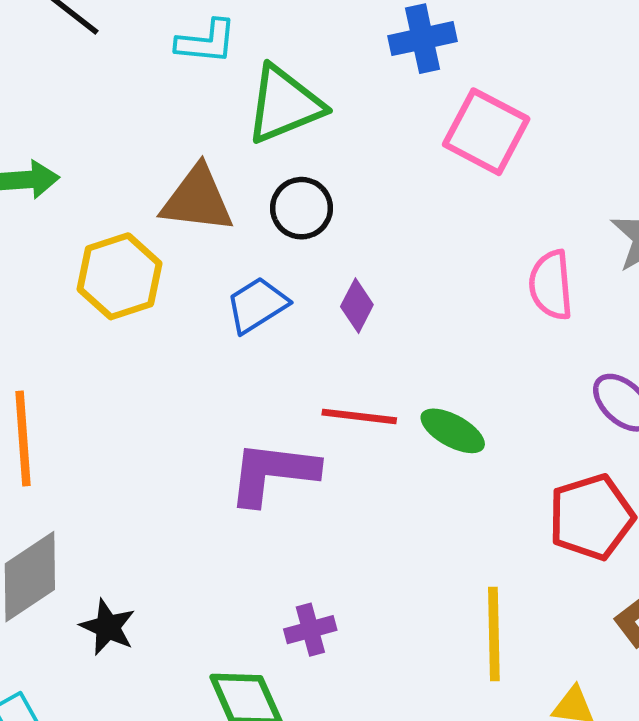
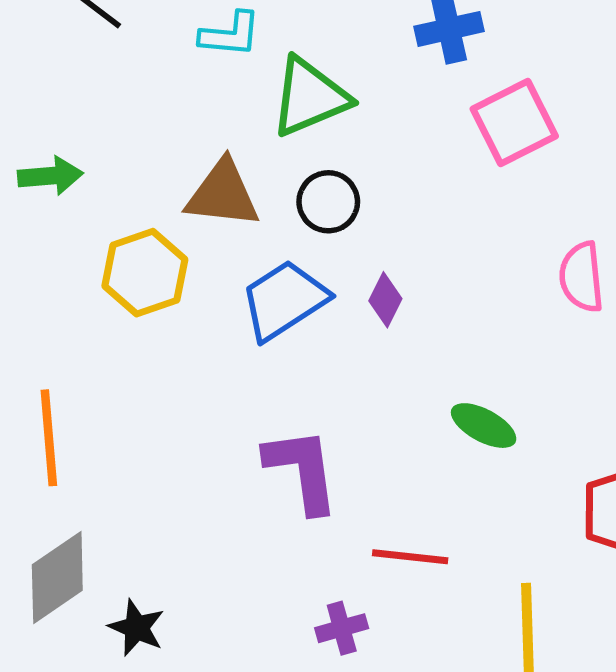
pink square: (486, 132) -> (514, 122), turned 36
blue trapezoid: (257, 305) -> (284, 300), size x1.4
red line: (359, 416) -> (410, 557), moved
purple L-shape: (273, 473) -> (302, 470), turned 76

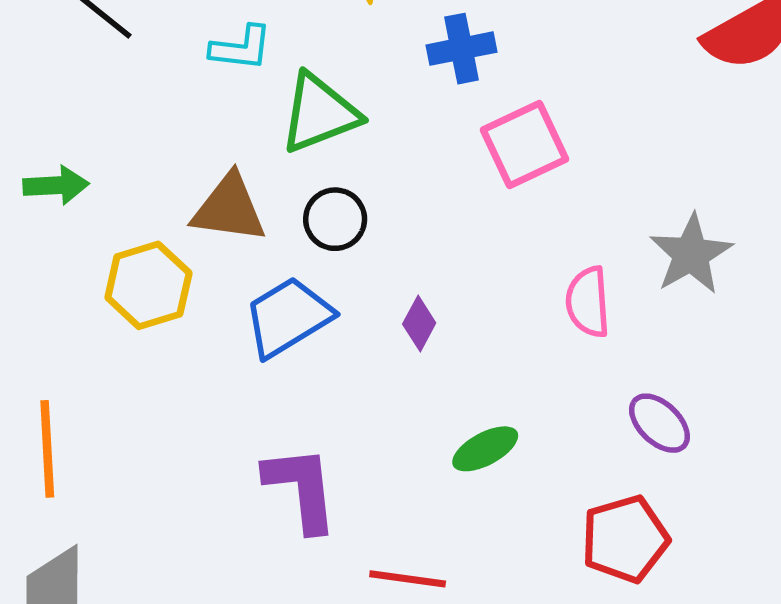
purple diamond: (385, 300) -> (419, 324), moved
green ellipse: (484, 426) -> (485, 449), turned -58

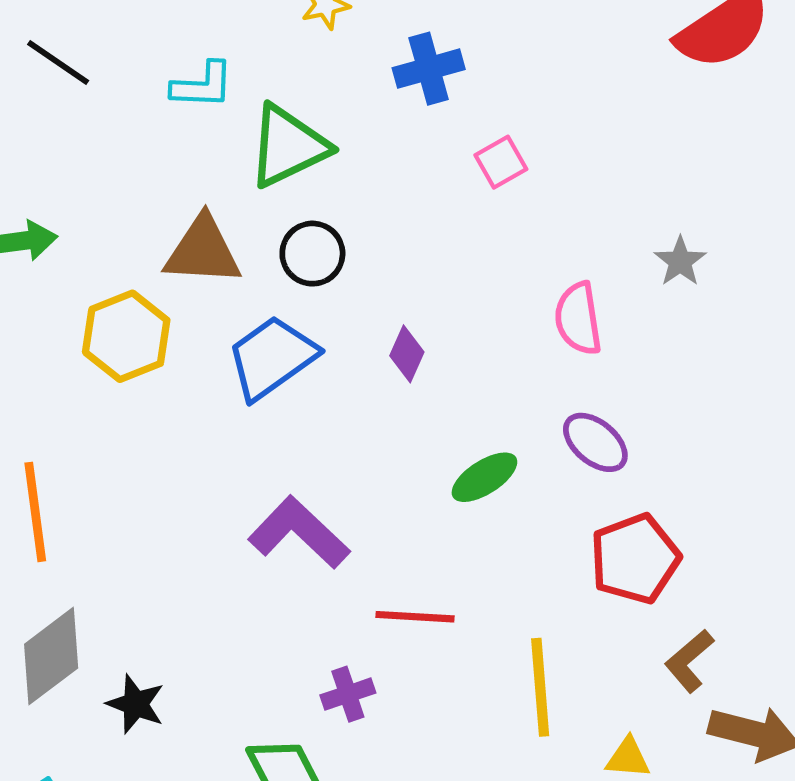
pink square: (525, 145) -> (501, 162), size x0.6
gray star: (691, 254) -> (680, 261), size x0.6
purple ellipse: (659, 423) -> (595, 442), moved
purple L-shape: (301, 489) -> (299, 532), turned -36

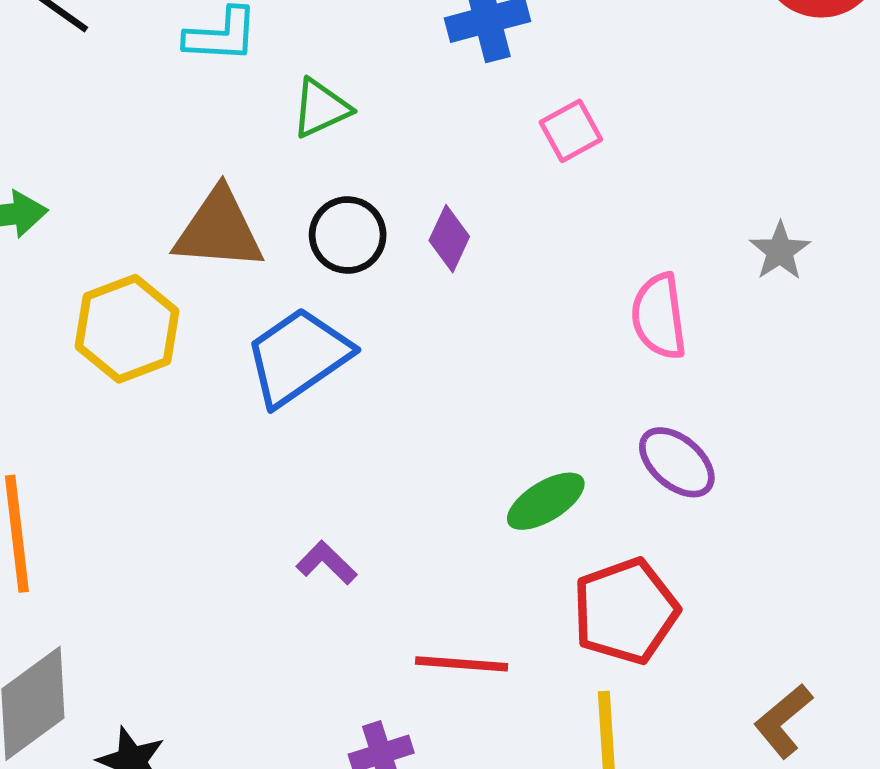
green triangle: (288, 146) -> (321, 108), size x0.6
purple diamond: (407, 354) -> (449, 239), moved
purple L-shape: (299, 532) -> (327, 563), size x0.5
red pentagon: (635, 559) -> (626, 611), moved

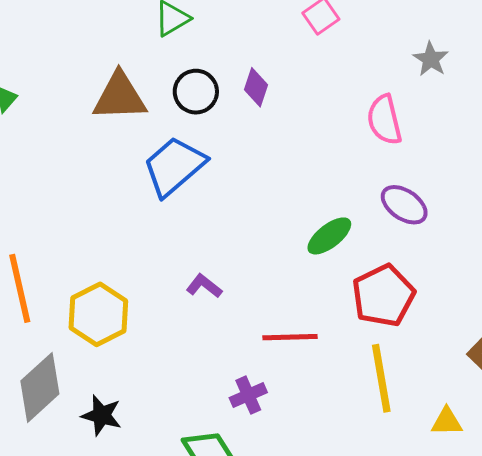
gray star: (780, 251) -> (431, 59), moved
yellow hexagon: (127, 329) -> (98, 314), moved

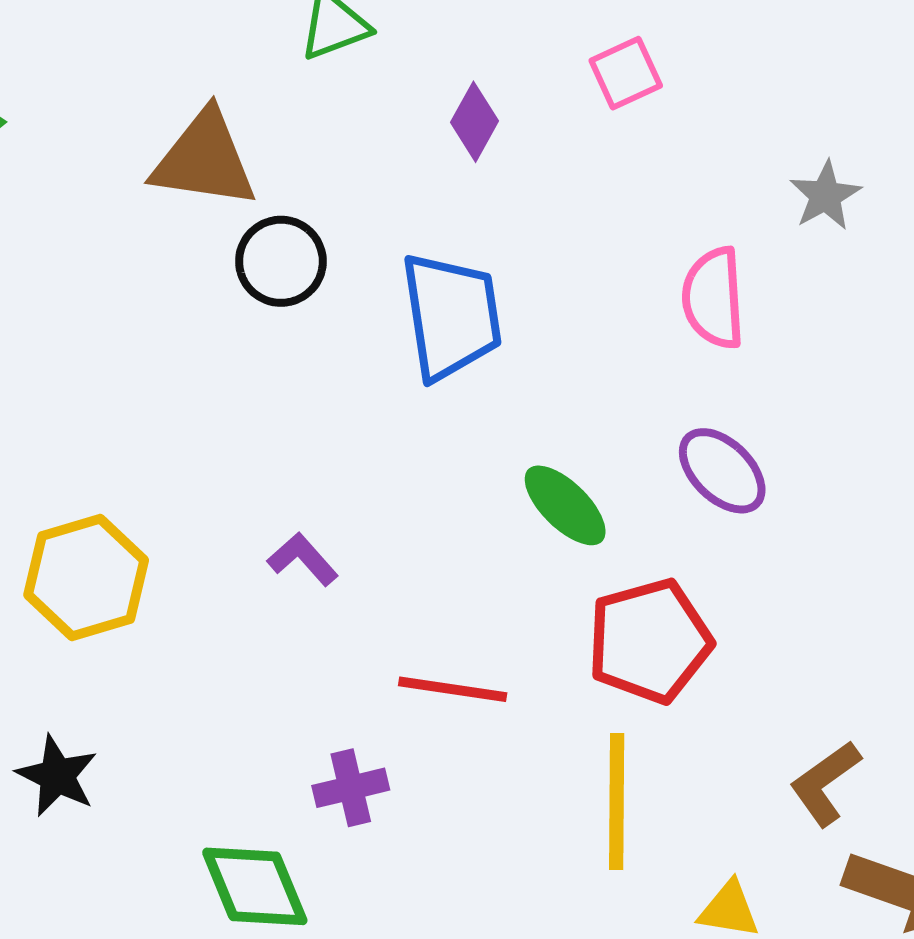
purple diamond: (256, 87) -> (474, 122), moved
black circle: (196, 92) -> (281, 261), moved
blue trapezoid: (174, 166) -> (451, 316), moved, turned 112
green ellipse: (329, 236) -> (565, 505), turned 72

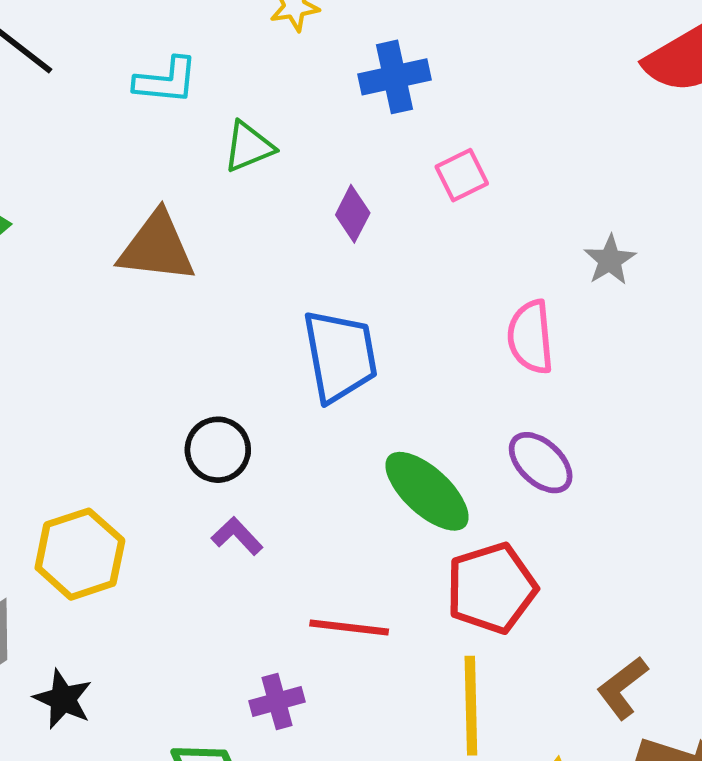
black circle: (281, 261) -> (218, 450), moved
green ellipse: (565, 505) -> (427, 491), size x1.4

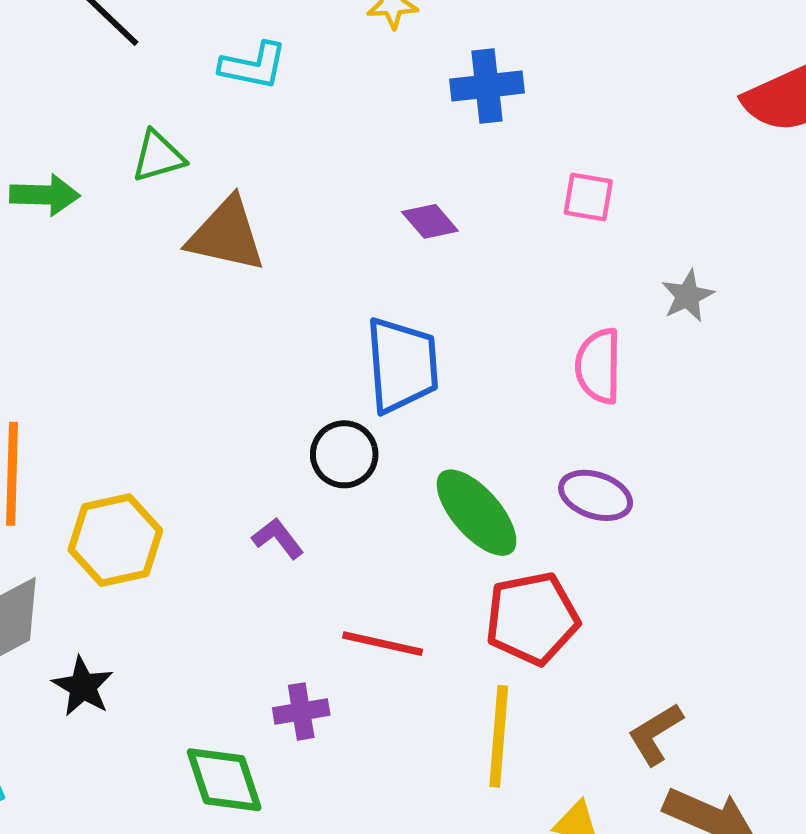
green triangle: (249, 147) -> (158, 156), moved
pink square: (462, 175) -> (588, 197), moved, turned 30
purple diamond: (353, 214) -> (430, 221), turned -74
black circle: (218, 450) -> (344, 454), moved
purple ellipse: (541, 463) -> (596, 495), turned -30

